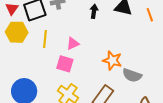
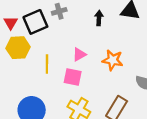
yellow line: (45, 39) -> (47, 64), moved
orange star: (112, 60) -> (113, 60), moved

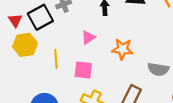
pink triangle: (79, 54) -> (88, 38), moved

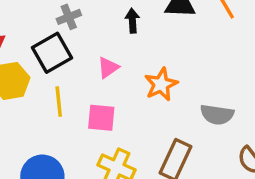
black square: (40, 17) -> (52, 53), moved
orange star: (122, 49) -> (161, 84), turned -30

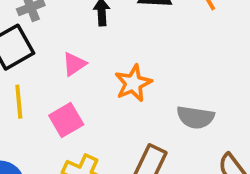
pink square: (101, 118) -> (66, 120), turned -36

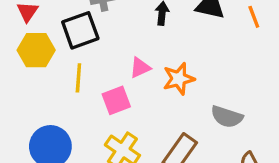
pink triangle: (74, 64) -> (140, 68), moved

